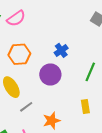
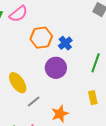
orange hexagon: (19, 54) -> (41, 38), moved

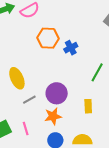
purple circle: (56, 68) -> (57, 93), moved

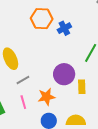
purple circle: (57, 93) -> (64, 74), moved
pink line: (26, 129) -> (23, 102), moved

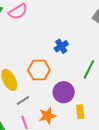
orange hexagon: (42, 19) -> (39, 70), moved
yellow rectangle: (82, 87) -> (80, 112), moved

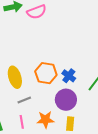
blue cross: (61, 46) -> (69, 76), moved, turned -32
yellow rectangle: (80, 112) -> (70, 124), moved

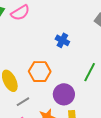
blue cross: (69, 76) -> (62, 40), moved

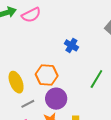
purple circle: (64, 94) -> (56, 99), moved

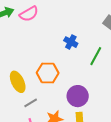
green line: (96, 79) -> (96, 56), moved
purple circle: (56, 99) -> (78, 96), moved

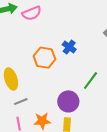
green line: (96, 56) -> (91, 80), moved
orange hexagon: (48, 73) -> (44, 58), moved

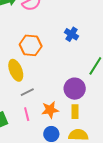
orange hexagon: (44, 58) -> (31, 45), moved

